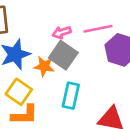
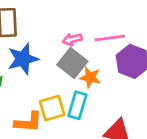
orange star: (44, 66) -> (90, 77), moved
yellow square: (19, 92) -> (52, 108), moved, turned 35

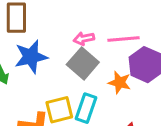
orange star: (90, 77) -> (120, 83), moved

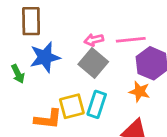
orange star: (120, 83) -> (140, 92), moved

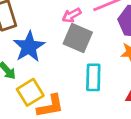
yellow square: (72, 106) -> (30, 92), moved

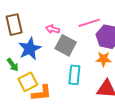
pink arrow: (72, 15) -> (53, 29), moved, turned 40

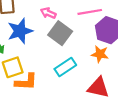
cyan rectangle: (74, 75) -> (65, 67), turned 42

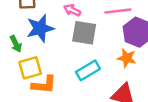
gray square: (60, 33) -> (84, 33), turned -30

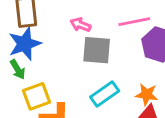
blue star: (40, 28) -> (25, 44), moved
orange star: (127, 58) -> (147, 95), moved

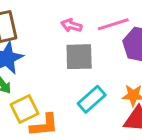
pink arrow: (81, 25) -> (71, 25), moved

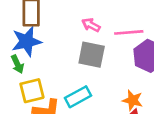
cyan rectangle: (92, 99) -> (78, 97), moved

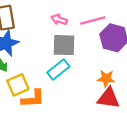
cyan rectangle: (78, 97) -> (58, 70), moved

